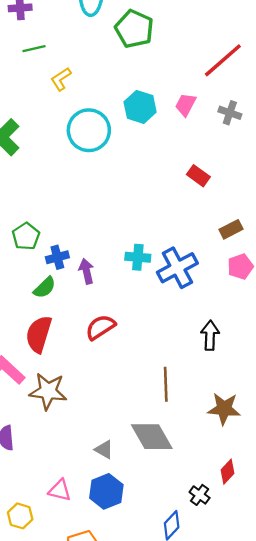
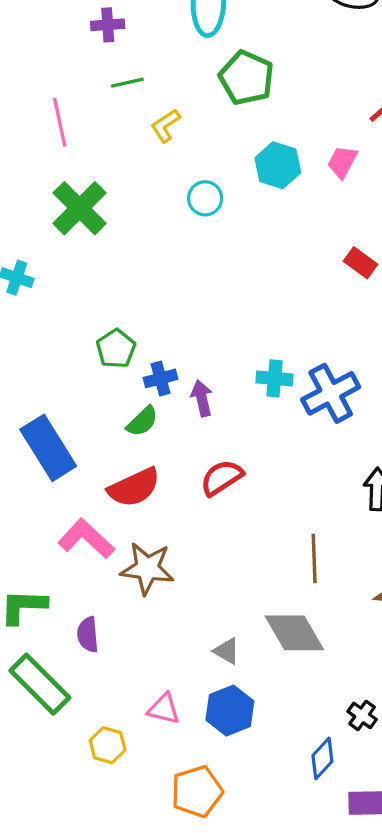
green pentagon: (134, 29) -> (246, 78), moved
cyan circle: (89, 130) -> (205, 198), size x0.6
red semicircle: (39, 334) -> (134, 487), turned -132

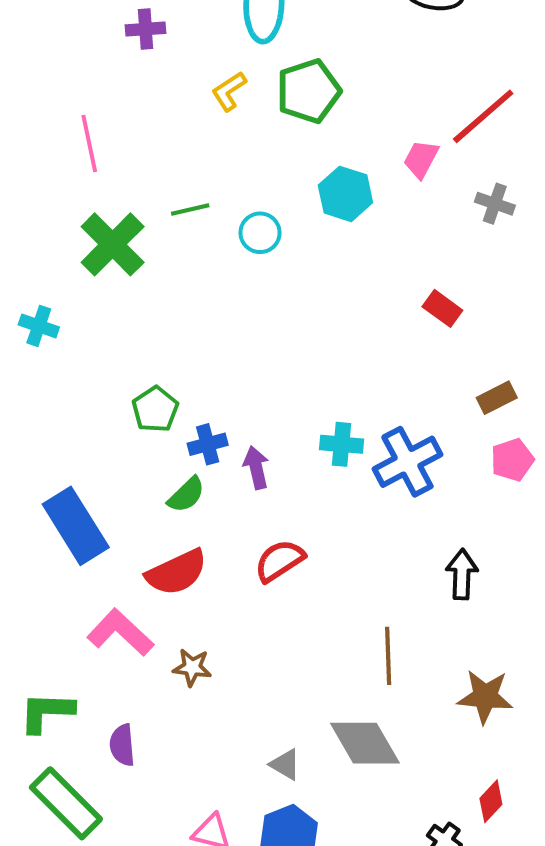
green pentagon: (246, 78) -> (309, 91), turned 30
green line: (127, 83) -> (190, 209), moved
yellow L-shape: (165, 126) -> (229, 91), moved
pink trapezoid: (342, 162) -> (421, 159), moved
brown star: (147, 568) -> (192, 667), size x0.6

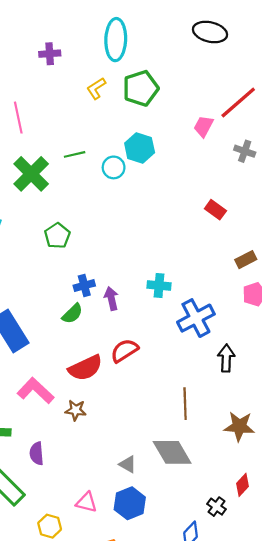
cyan hexagon: (345, 194) -> (140, 148), moved
green pentagon: (155, 409) -> (57, 236), moved
blue cross: (407, 462) -> (196, 318), moved
red semicircle: (177, 572) -> (85, 368), moved

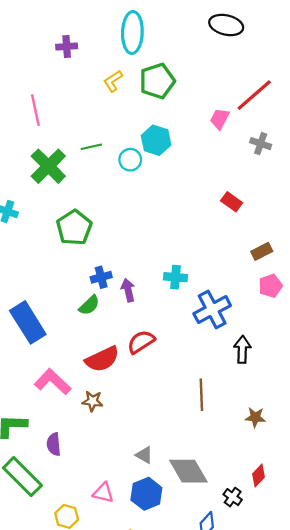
green pentagon: (57, 236) -> (74, 228), size x1.4
brown star: (239, 426) -> (255, 417), size x0.7
gray diamond: (172, 452) -> (188, 471), moved

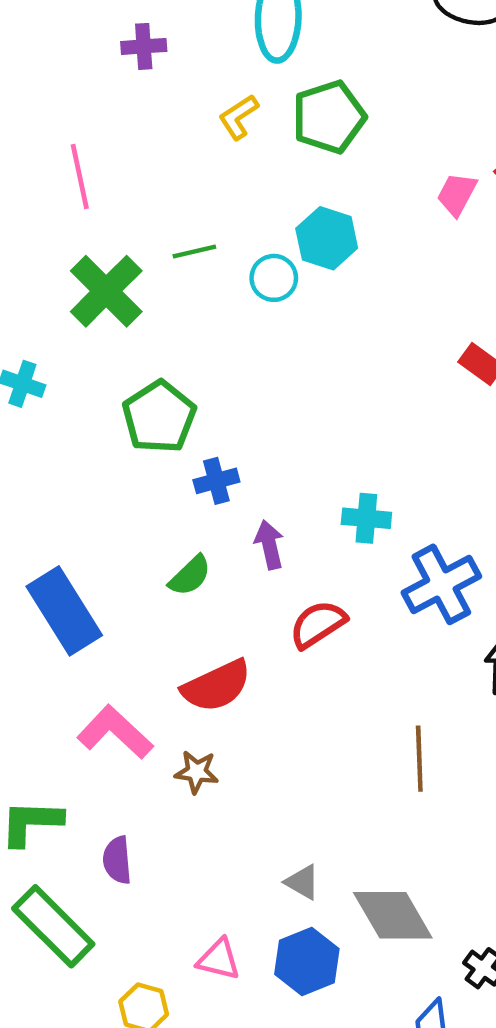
blue cross: (101, 277) -> (216, 481), moved
red semicircle: (141, 342) -> (318, 624), moved

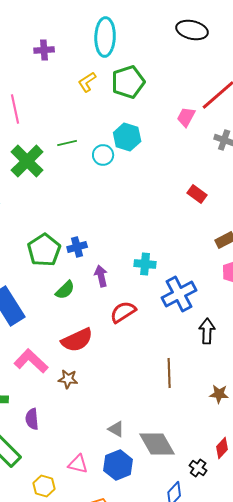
green pentagon: (159, 417) -> (44, 250), moved

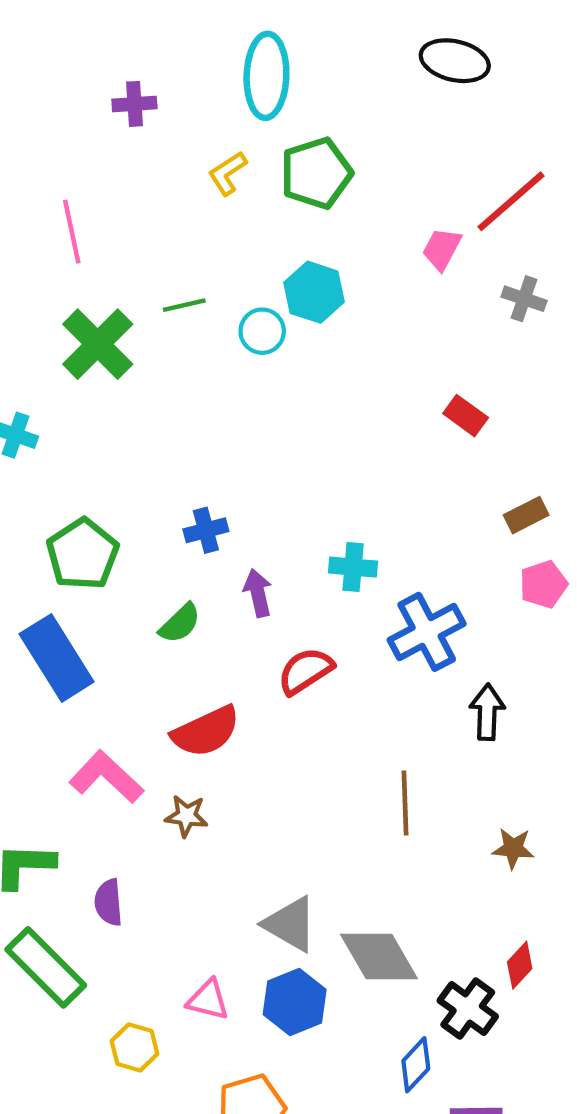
green pentagon: (44, 250) -> (83, 554), moved
gray triangle: (116, 429) -> (290, 924), size x1.6
black cross: (198, 468) -> (468, 1008), size x1.5

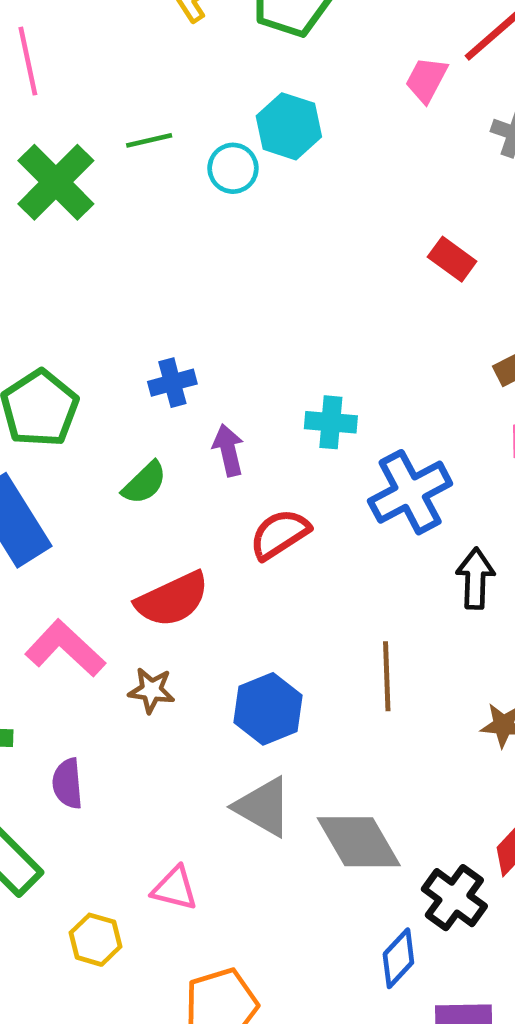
blue hexagon: (295, 1002) -> (268, 709), moved

